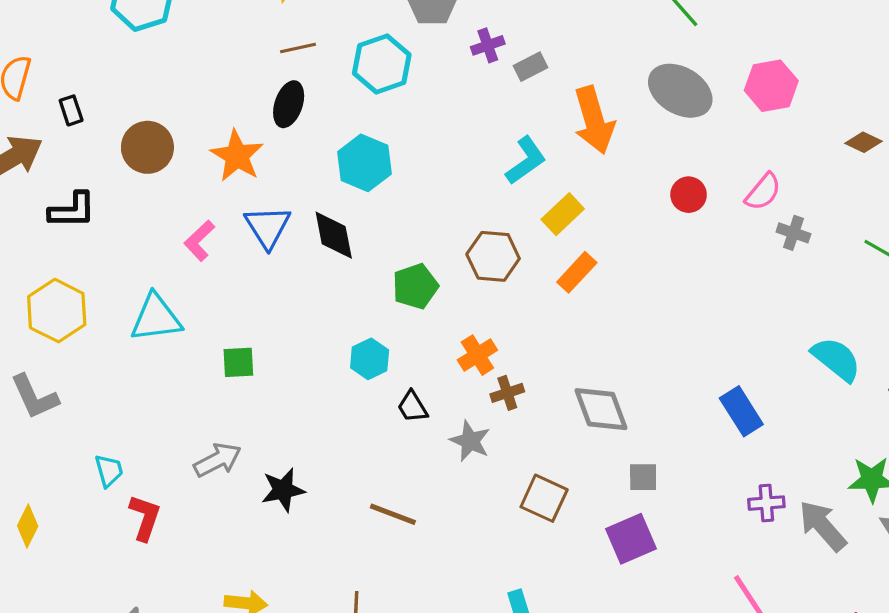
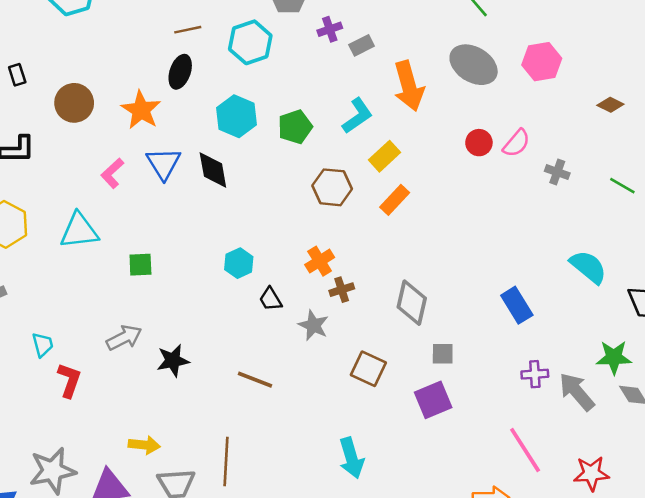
pink semicircle: (763, 192) -> (516, 143), moved
green pentagon: (415, 286) -> (295, 127), moved
gray diamond: (601, 409) -> (412, 303), turned 33

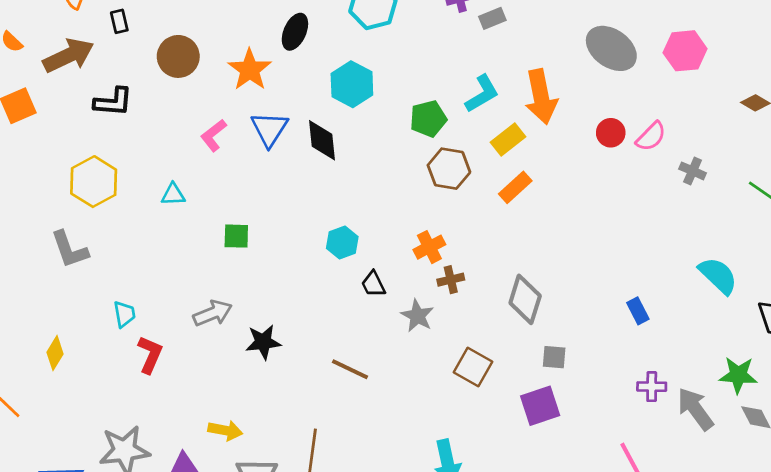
orange arrow: (409, 86) -> (541, 97), moved
green pentagon: (295, 127) -> (428, 119), moved
cyan triangle: (79, 231) -> (173, 194), size x0.6
blue rectangle: (517, 305) -> (638, 311), size x0.7

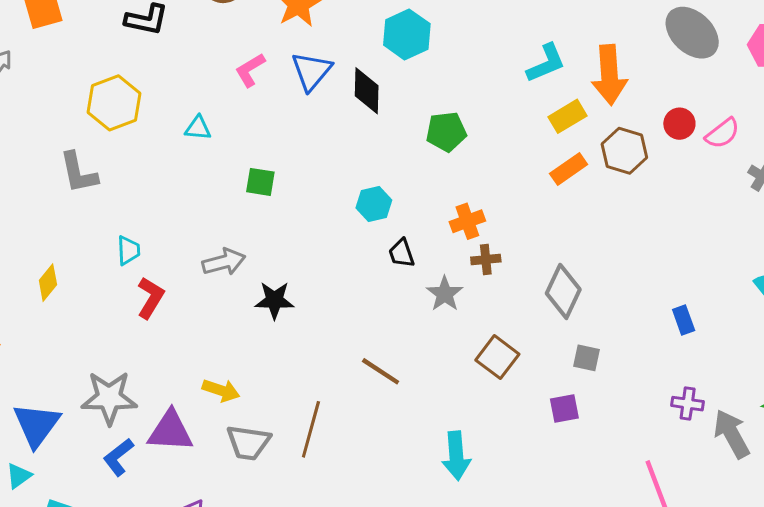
green pentagon: (428, 119) -> (446, 132), moved
brown hexagon: (449, 169) -> (624, 151), moved
brown line: (350, 369) -> (381, 371), moved
purple square: (540, 406) -> (564, 408), size x0.7

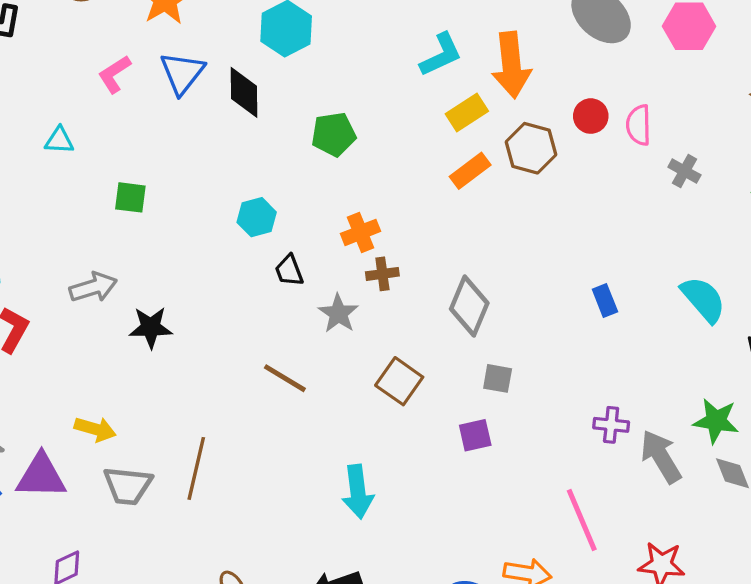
pink semicircle: (722, 133) -> (639, 125), turned 129
blue rectangle: (684, 320) -> (605, 300), moved
brown line: (381, 371) -> (285, 378), moved

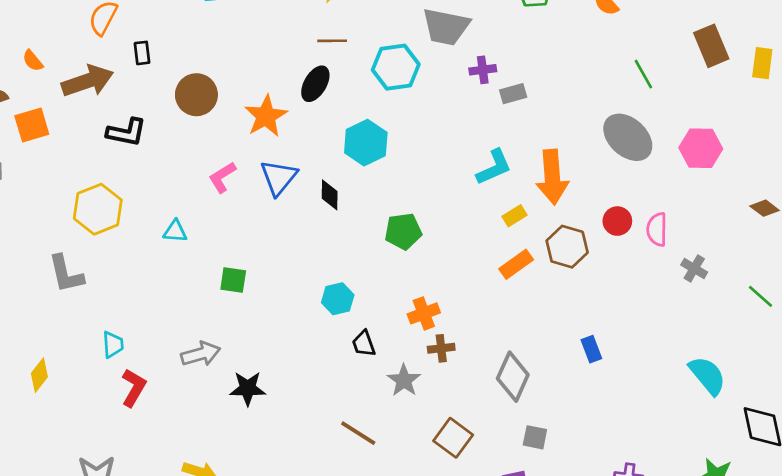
black diamond: (244, 92) -> (330, 195), size x0.7
yellow rectangle: (467, 113) -> (514, 216), size x0.7
blue rectangle: (605, 300) -> (591, 349), moved

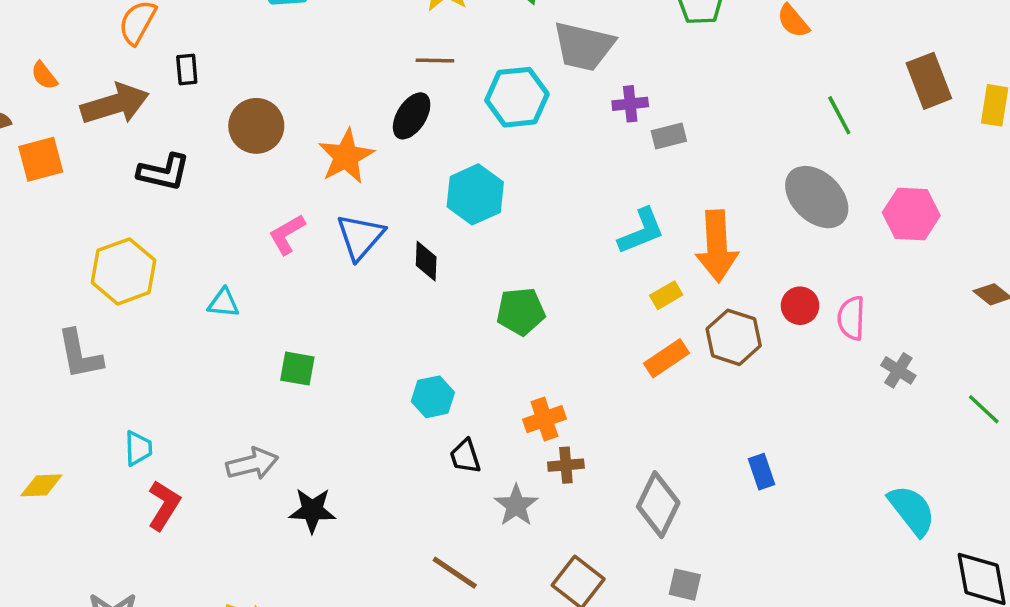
yellow diamond: (39, 375) -> (41, 485), turned 48

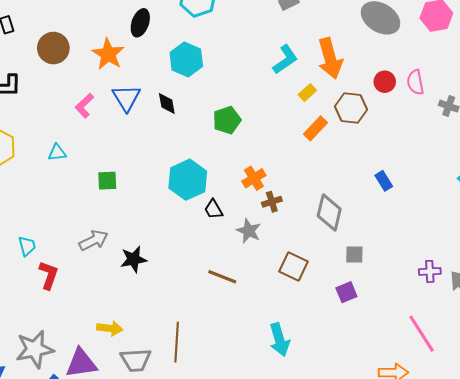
cyan hexagon: (433, 397) -> (188, 180), size x1.6

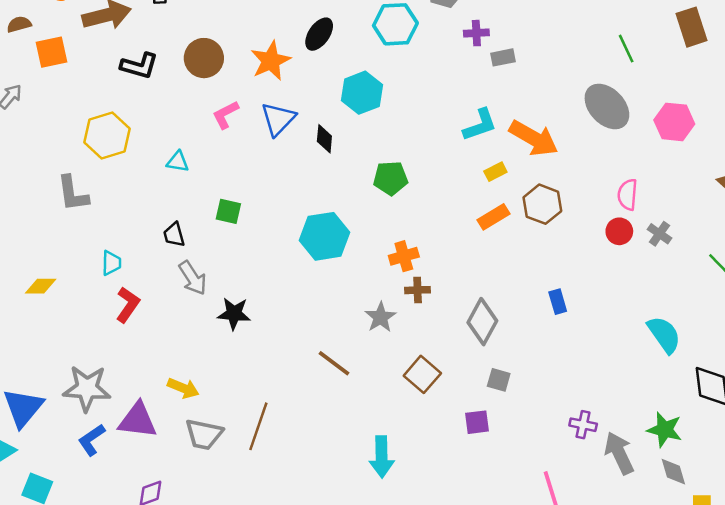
brown circle: (53, 48) -> (204, 58), moved
orange arrow: (330, 58) -> (534, 138), turned -60
red circle: (385, 82) -> (619, 231), moved
black trapezoid: (214, 209) -> (174, 235), moved
gray arrow: (94, 240) -> (193, 278), turned 68

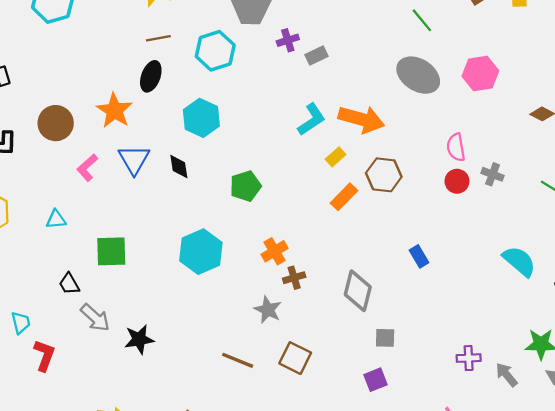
green square: (228, 211) -> (111, 251), size x1.4
brown square: (422, 374) -> (295, 358), moved
gray arrow: (619, 453) -> (507, 375), size x0.7

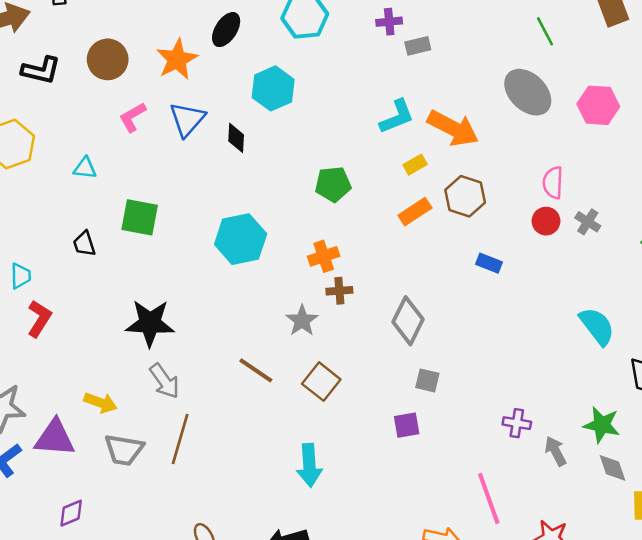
green pentagon: (245, 186) -> (333, 184), moved
blue rectangle: (419, 256) -> (489, 263), moved, turned -50
gray arrow: (95, 318) -> (164, 381), moved
black star: (139, 339) -> (150, 323), size x1.4

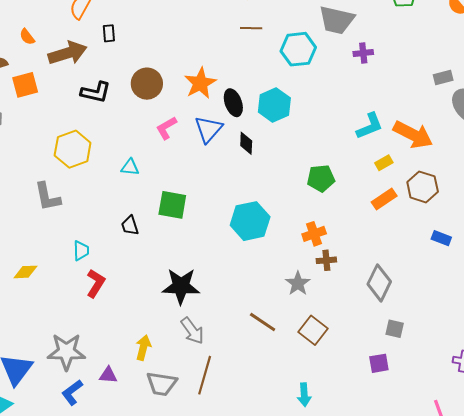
black ellipse: (226, 30) -> (233, 103), moved, turned -52
gray rectangle: (418, 46) -> (443, 77), moved
yellow arrow: (101, 403) -> (143, 348), turned -95
purple triangle: (55, 438) -> (108, 375), size x0.6
cyan arrow: (309, 465) -> (304, 395), size x0.7

